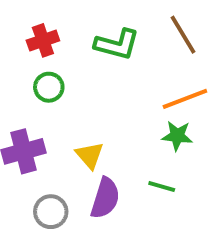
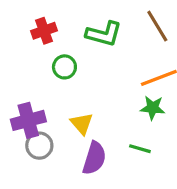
green circle: (49, 87) -> (64, 67), moved
gray circle: (51, 212) -> (39, 146), moved

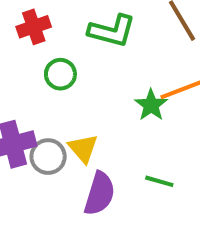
green star: (153, 108) -> (151, 105), moved, turned 30
gray circle: (39, 146) -> (48, 157), moved

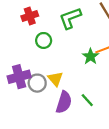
green L-shape: (112, 31) -> (70, 18), turned 145
green line: (159, 181) -> (87, 100), moved, turned 32

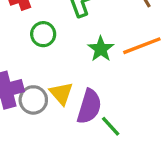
green star: (90, 56) -> (101, 49), moved
purple semicircle: (64, 102) -> (89, 107), moved

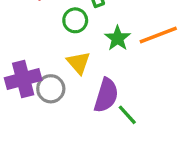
green circle: (43, 34) -> (75, 20), moved
yellow triangle: (61, 93) -> (78, 63), moved

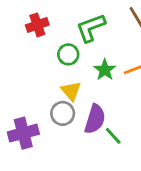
purple cross: (23, 79) -> (23, 133), moved
gray circle: (51, 89) -> (63, 113), moved

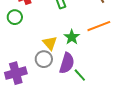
green circle: (68, 54) -> (15, 17), moved
green star: (105, 70) -> (72, 37), moved

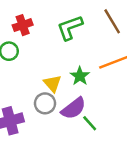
purple semicircle: (67, 63) -> (74, 108), turned 35

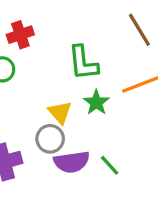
green L-shape: (70, 28) -> (83, 63), moved, turned -76
purple semicircle: (74, 108) -> (72, 162), moved, turned 30

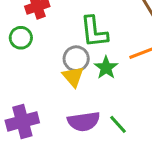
gray circle: (50, 139) -> (76, 59), moved

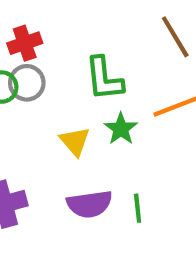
gray circle: (76, 59) -> (27, 83), moved
green line: (118, 124) -> (138, 208), turned 36

